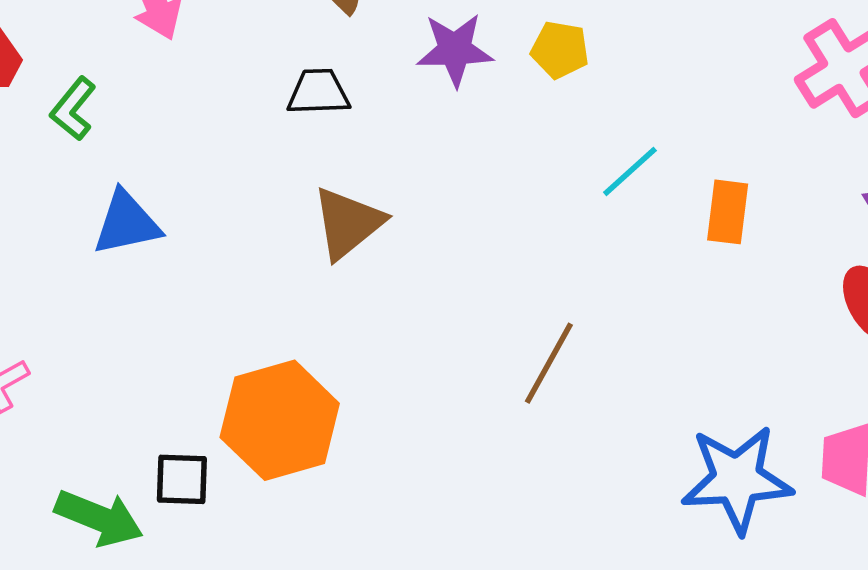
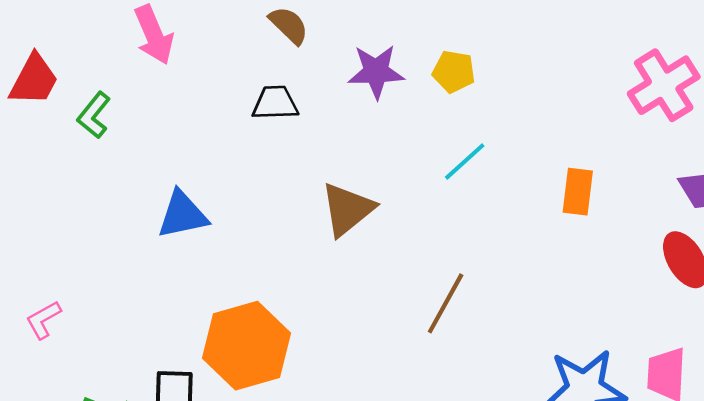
cyan line: (630, 171) -> (465, 162), moved
blue triangle: (127, 223) -> (182, 215), moved
brown triangle: (348, 223) -> (347, 209), moved

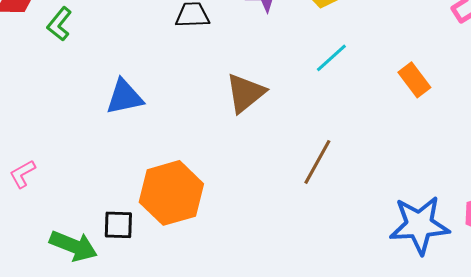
orange rectangle: (578, 192) -> (414, 80), turned -44

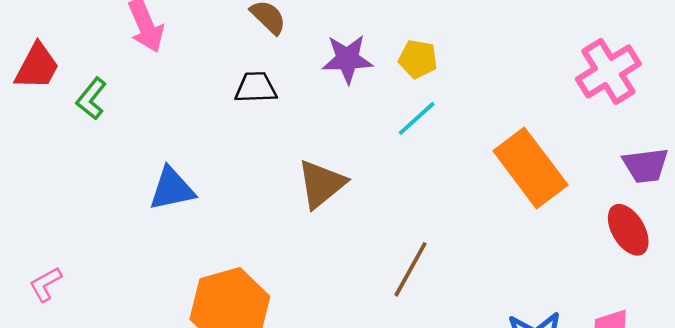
cyan line: (331, 58) -> (417, 118), moved
orange rectangle: (414, 80) -> (530, 168), size x1.8

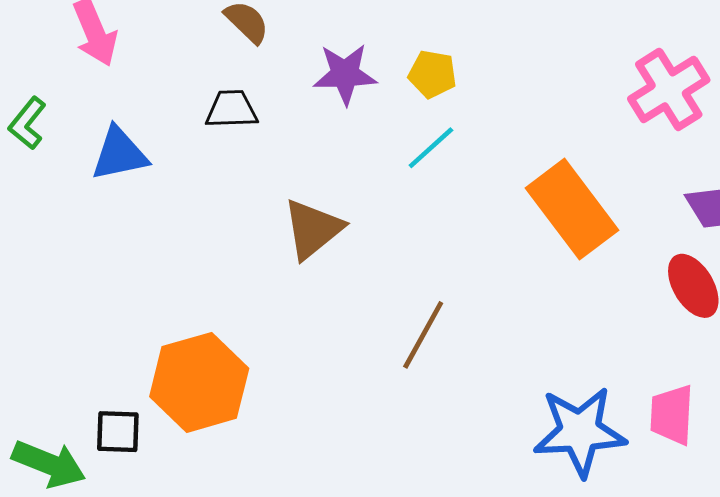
blue triangle: (172, 189) -> (119, 154), moved

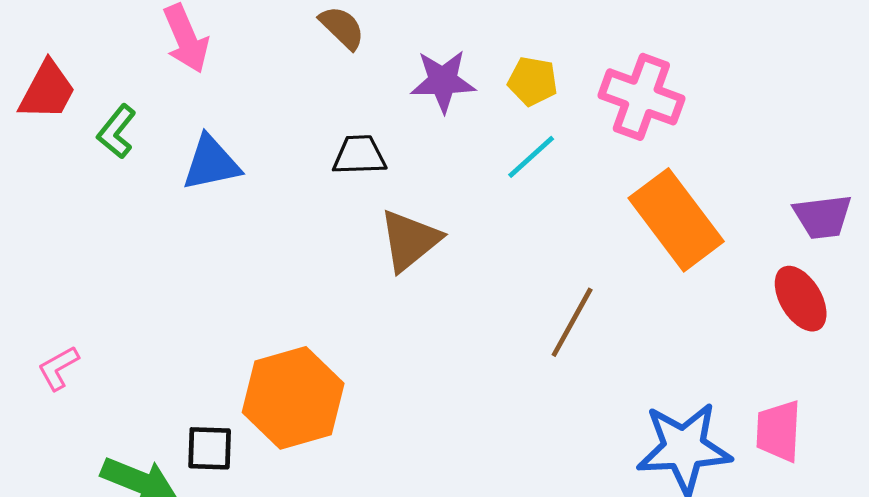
pink cross: (669, 89) -> (641, 97), moved, turned -38
black trapezoid: (231, 109) -> (359, 155), moved
brown line: (423, 335) -> (572, 322), moved

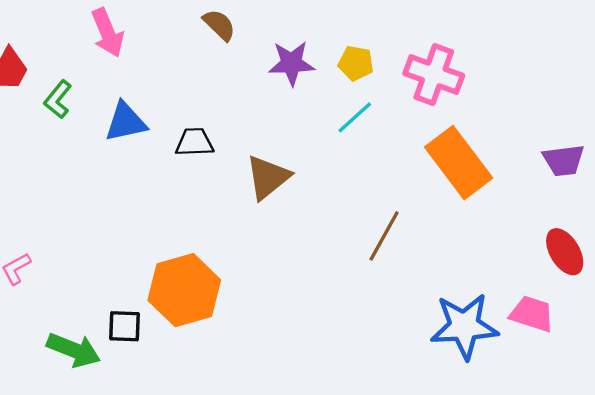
black trapezoid: (359, 155) -> (194, 142), moved
red ellipse: (801, 299) -> (565, 252), moved
pink trapezoid: (779, 431) -> (532, 314), turned 105

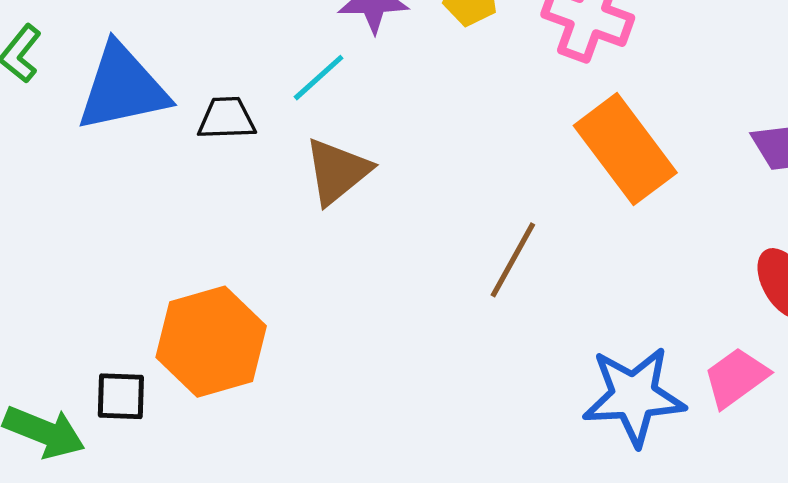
cyan line: (355, 117) -> (319, 78), moved
blue triangle: (126, 122) -> (123, 88), size x1.5
pink trapezoid: (532, 314) -> (736, 377), turned -54

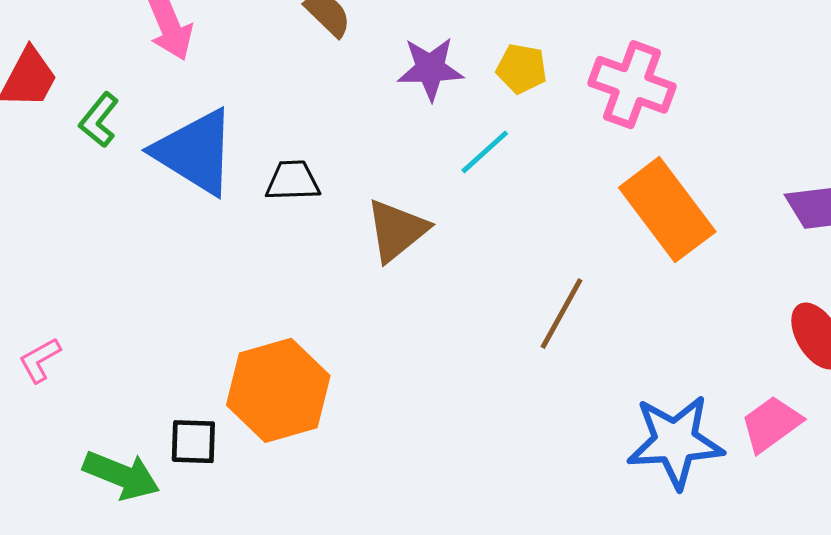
cyan line: (319, 78) -> (485, 152), moved
blue triangle: (123, 88) -> (195, 152), turned 44

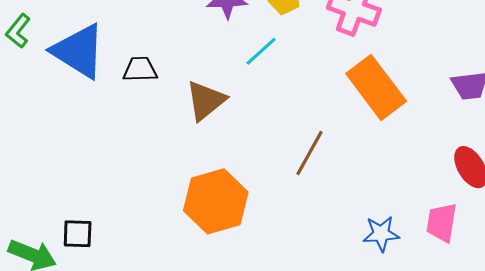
orange hexagon: (278, 390) -> (216, 201), moved
pink trapezoid: (771, 424) -> (442, 223), turned -45
blue star: (675, 442) -> (381, 234), size x0.6

